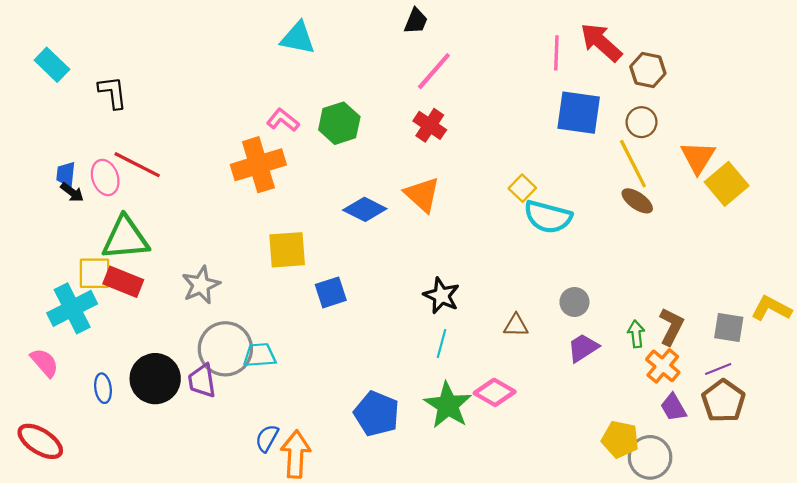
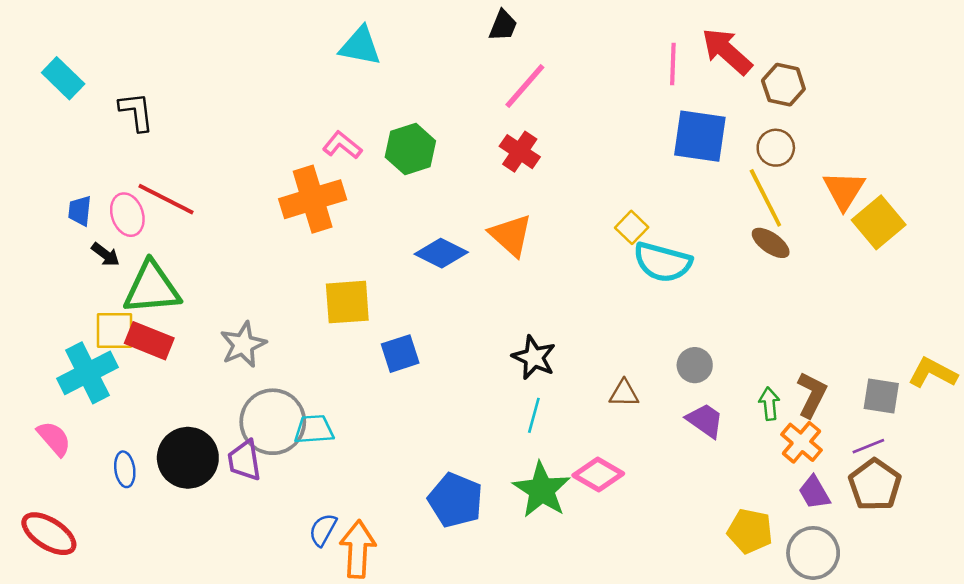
black arrow: (72, 192) -> (105, 254), moved
purple trapezoid: (583, 348) -> (705, 420), turned 68
gray circle: (650, 457) -> (813, 553), moved

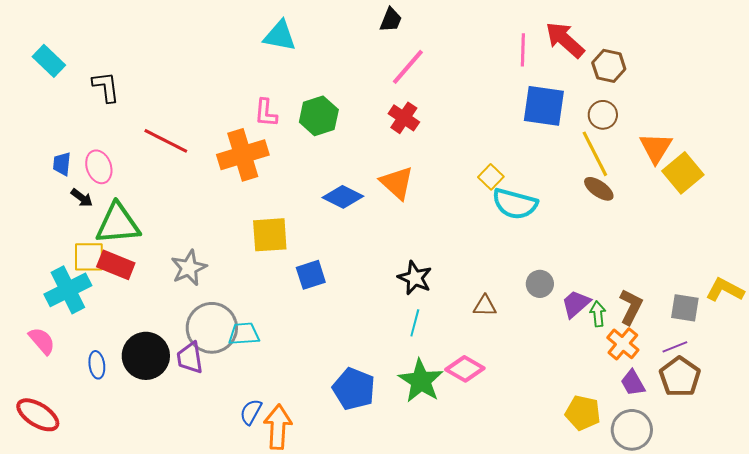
pink L-shape: (342, 145) -> (266, 113), turned -124
red line: (166, 199) -> (166, 141), moved
purple trapezoid: (705, 420) -> (576, 304), moved, turned -76

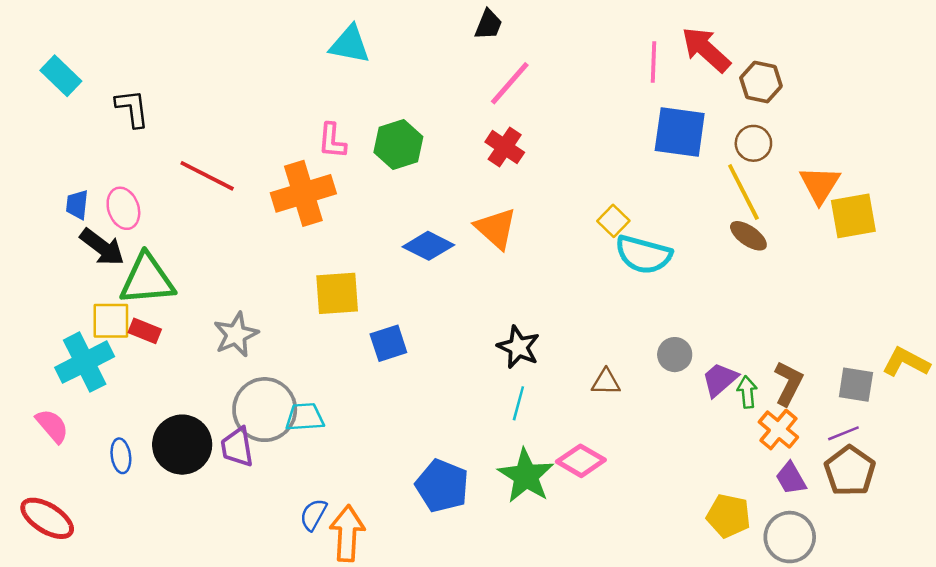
yellow square: (683, 173) -> (853, 216), turned 30
black arrow: (82, 198) -> (102, 247), size x1.6
red rectangle: (116, 265) -> (145, 331), size x0.7

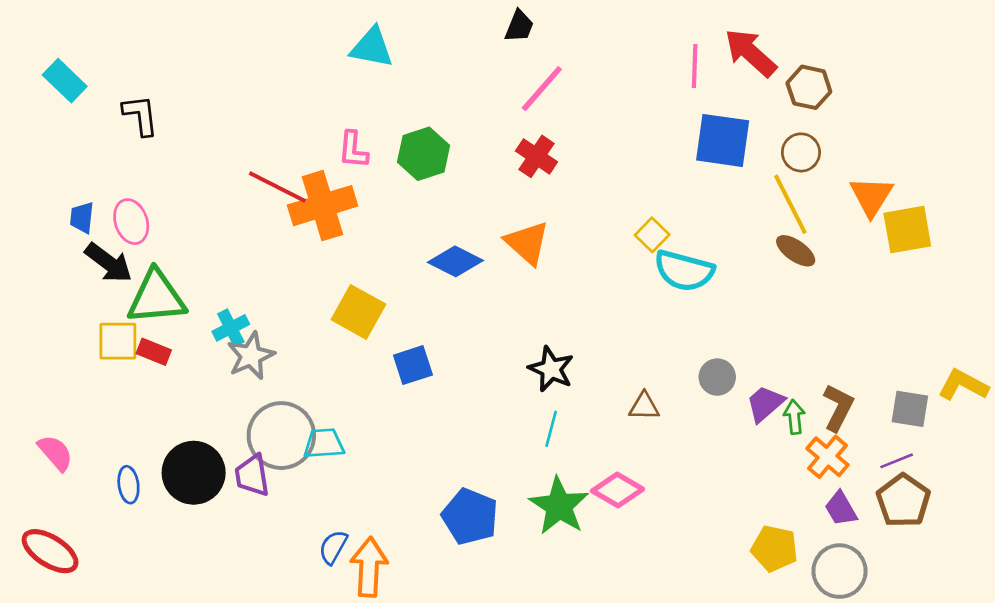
red line: (207, 176) -> (277, 187), moved
yellow square: (337, 293) -> (358, 312), turned 33
cyan cross: (85, 362) -> (231, 328), moved, size x0.6

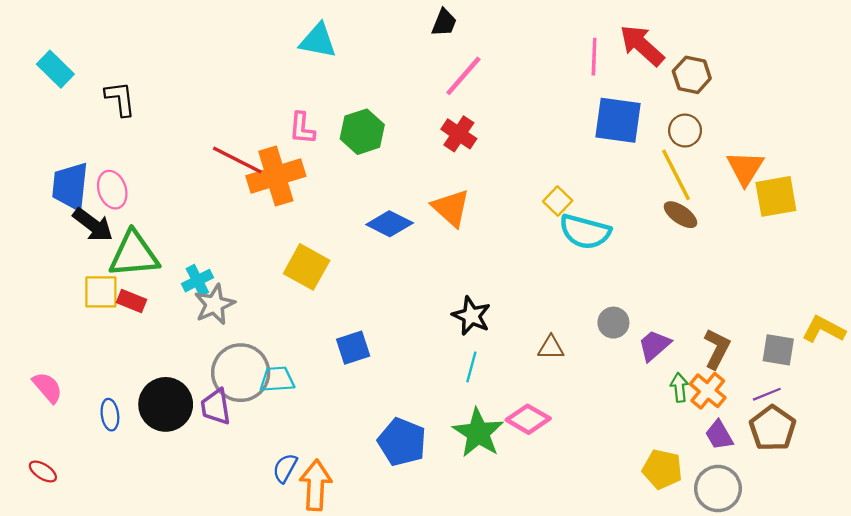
blue trapezoid: (82, 218) -> (70, 186), size x1.8
blue square: (413, 365) -> (353, 348), moved
green arrow: (794, 417) -> (679, 387), moved
red ellipse: (50, 551) -> (43, 471), size x0.6

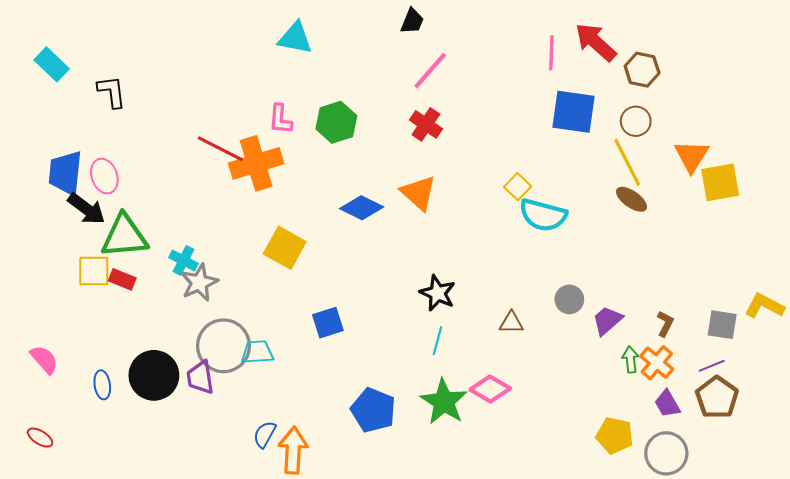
cyan cross: (197, 281) -> (183, 260), turned -36
brown L-shape: (717, 349) -> (665, 324), size x0.7

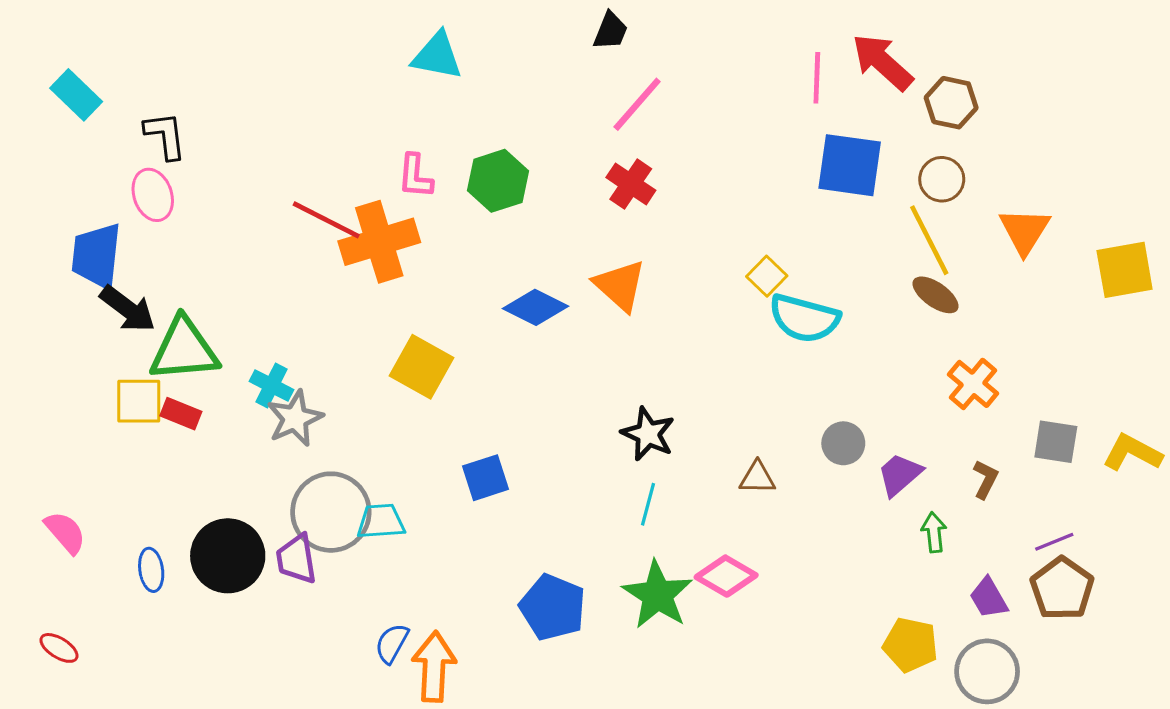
pink ellipse: (104, 176) -> (153, 195), moved
yellow square: (720, 182) -> (1125, 270), moved
gray square: (722, 325) -> (1056, 442), moved
orange cross: (657, 363) -> (973, 384), moved

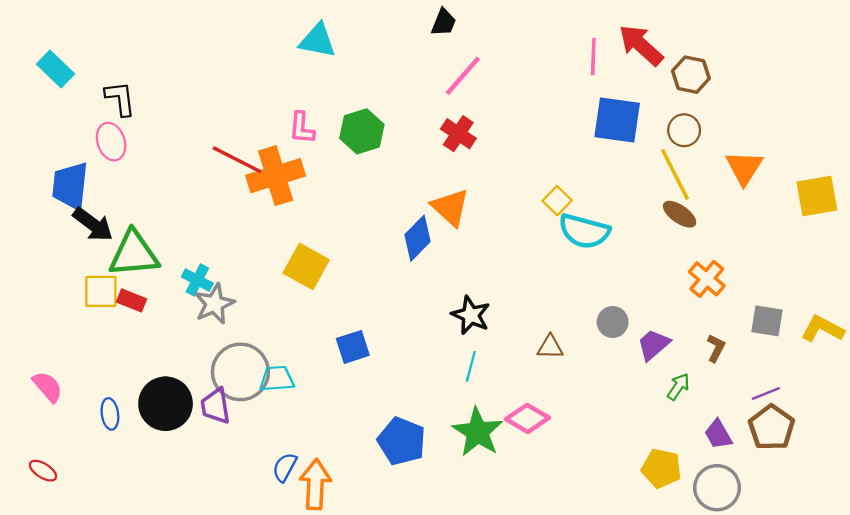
blue diamond: (536, 307) -> (417, 238), moved, turned -72
green arrow: (934, 532) -> (678, 387), turned 40

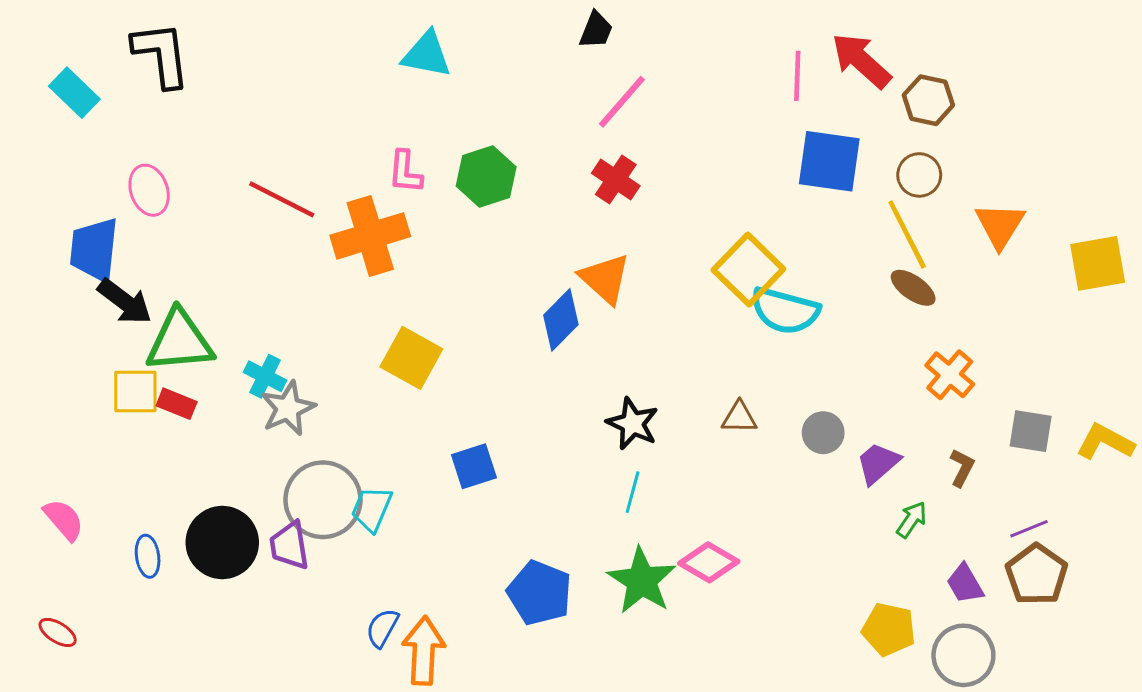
black L-shape: (120, 98) -> (161, 54), moved, size x1.4
red line: (237, 160) -> (282, 199), moved
yellow square: (557, 201) -> (748, 270), size x1.8
brown triangle: (550, 347) -> (739, 417), moved
cyan trapezoid: (277, 379) -> (372, 509), turned -63

